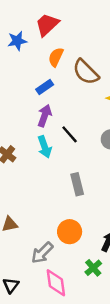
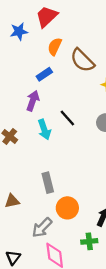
purple arrow: (45, 116) -> (33, 101), moved
gray rectangle: (77, 184) -> (48, 183), moved
green cross: (93, 268) -> (89, 241), turned 35

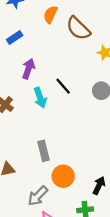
blue rectangle: (44, 74) -> (15, 38), moved

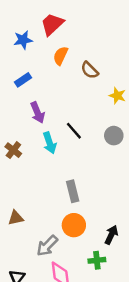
brown semicircle: (78, 28) -> (90, 70), size x0.7
purple arrow: (28, 69) -> (38, 113), turned 138
gray rectangle: (44, 151) -> (73, 191), moved

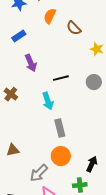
black line: (74, 131) -> (61, 78), turned -63
cyan arrow: (50, 143) -> (48, 101), moved

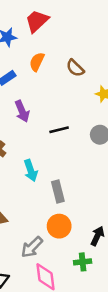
orange semicircle: (50, 16) -> (37, 62), moved
cyan arrow: (48, 101) -> (31, 171), moved

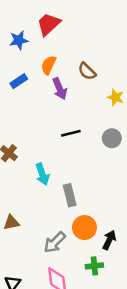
purple arrow: (22, 111) -> (60, 89), moved
orange circle: (59, 226) -> (84, 228), moved
gray arrow: (32, 247) -> (55, 242), moved

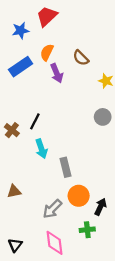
blue rectangle: (19, 81) -> (21, 67), size x1.5
black line: (71, 133) -> (35, 121), moved, turned -49

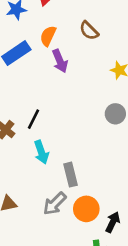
brown semicircle: (81, 58) -> (89, 31), moved
gray arrow: (52, 209) -> (55, 204), moved

